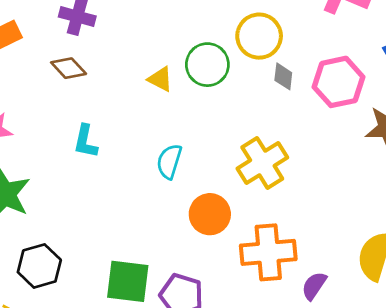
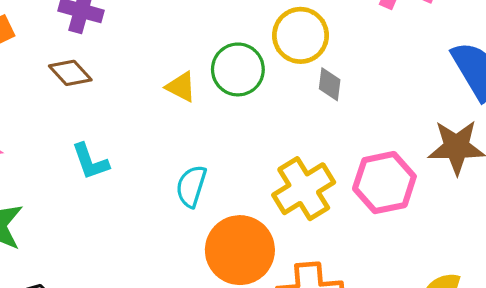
pink hexagon: (339, 82) -> (384, 183), moved
cyan L-shape: (86, 141) -> (90, 161), turned -32
orange circle: (210, 214) -> (240, 250), size x1.4

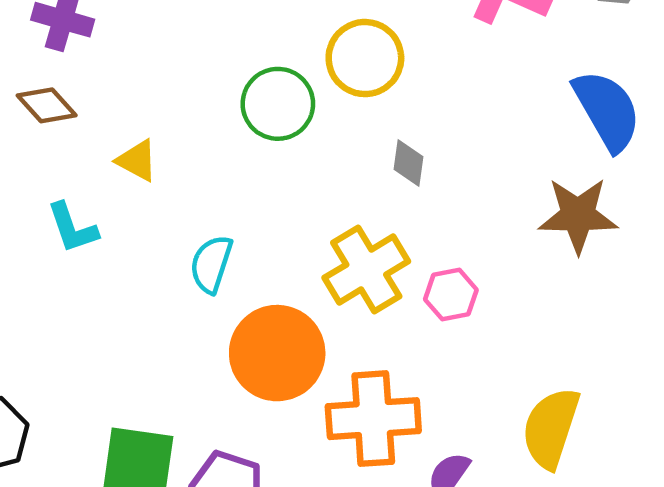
gray diamond: (330, 84) -> (408, 163), moved
yellow triangle: (181, 87) -> (137, 161), moved
pink hexagon: (384, 183) -> (451, 295), moved, size x0.6

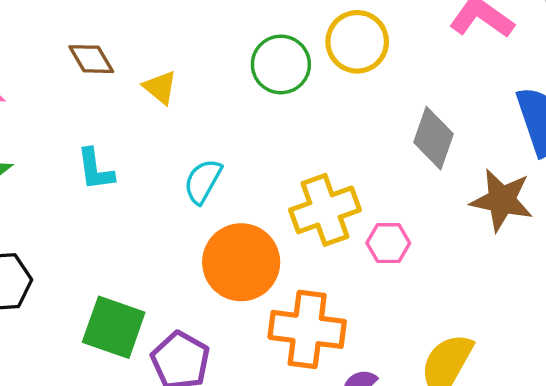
brown diamond: (47, 105) -> (91, 59), moved
gray diamond: (408, 163) -> (433, 138), moved, size x1.6
cyan L-shape: (72, 228) -> (95, 170), moved

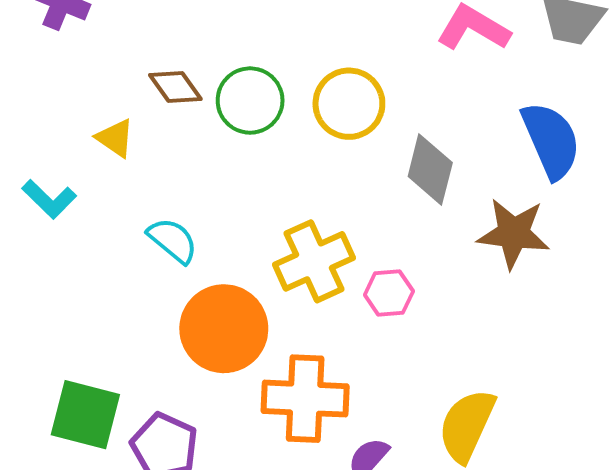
yellow circle: (357, 42) -> (349, 104), moved
brown diamond: (91, 59) -> (175, 87), moved
cyan L-shape: (95, 170) -> (49, 199), moved, turned -33
cyan semicircle: (203, 181) -> (173, 240), turned 105

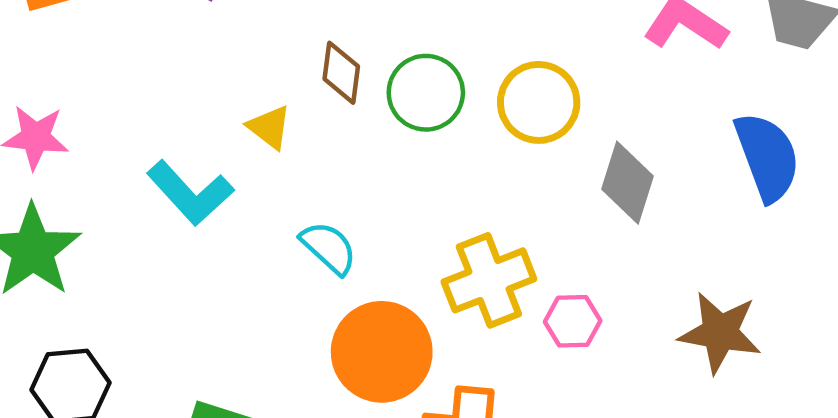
brown diamond: (175, 87) -> (341, 73), turned 40
cyan L-shape: (49, 199) -> (190, 193), size x1.4
brown star: (513, 233) -> (720, 333), moved

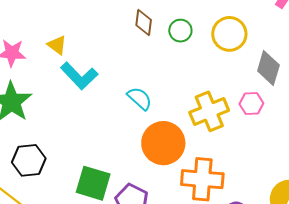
green circle: (426, 93) -> (180, 31), size x0.7
yellow triangle: (269, 127) -> (57, 45), moved
pink hexagon: (573, 321) -> (251, 104), moved

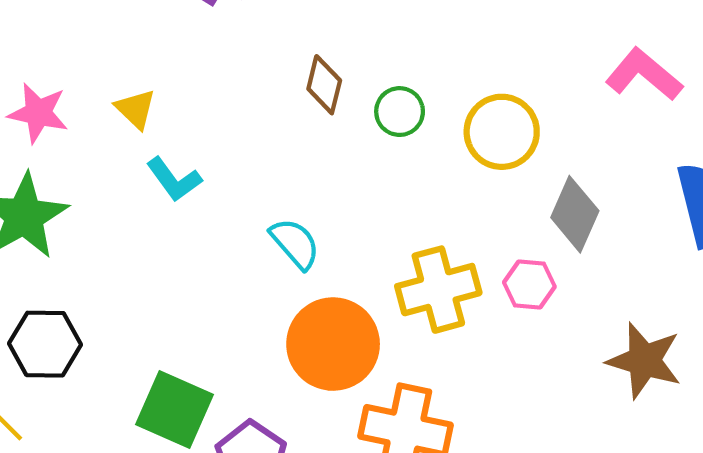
cyan L-shape: (79, 76) -> (174, 179), size x0.7

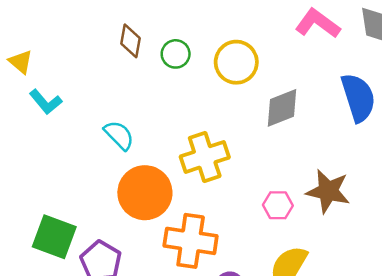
gray diamond: (575, 214) -> (282, 108), turned 48
pink hexagon: (529, 284) -> (278, 205), moved

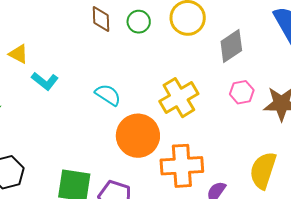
pink hexagon: (278, 205) -> (242, 92), moved

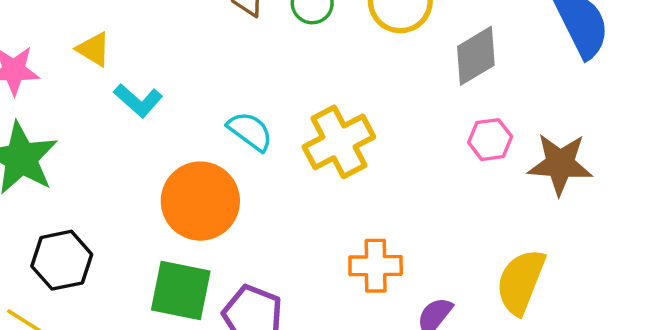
yellow cross: (179, 98) -> (339, 142), moved
orange circle: (138, 136) -> (200, 201), moved
orange cross: (182, 166) -> (376, 266), size x0.7

